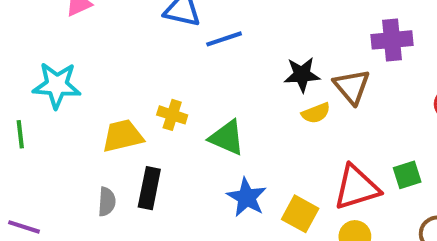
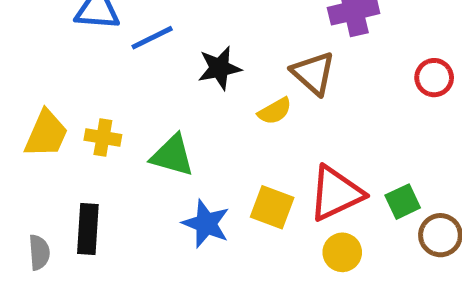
black star: (302, 75) -> (219, 68), moved
yellow trapezoid: (123, 136) -> (46, 134), moved, turned 135
green square: (407, 175) -> (403, 202), moved
yellow square: (300, 214) -> (272, 207), moved

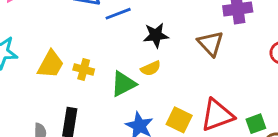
yellow semicircle: (275, 111) -> (151, 68), moved
green triangle: (172, 155) -> (123, 84), turned -48

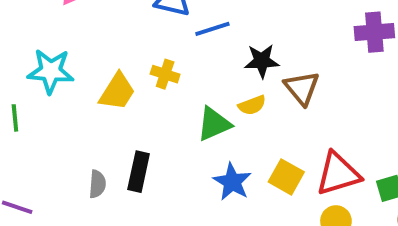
brown triangle: (211, 43) -> (302, 88), moved
yellow cross: (84, 69) -> (165, 74), moved

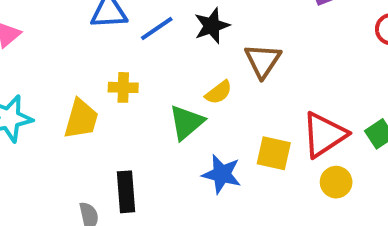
black star: (262, 61) -> (212, 26), moved
brown triangle: (302, 88) -> (263, 61), turned 30

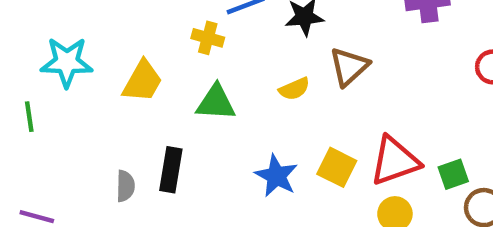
yellow cross: (123, 87) -> (208, 38), moved
green triangle: (187, 122) -> (216, 103), moved, turned 30

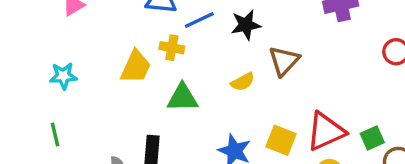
cyan star: (67, 62) -> (63, 76), size x0.7
yellow trapezoid: (142, 81) -> (136, 67), moved
green line: (29, 117) -> (55, 135), moved

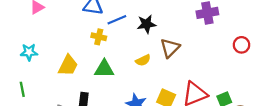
yellow trapezoid: (136, 67) -> (68, 65), moved

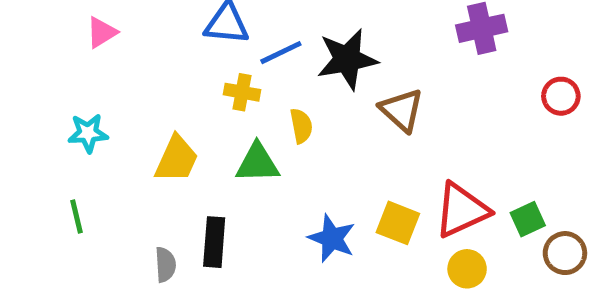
black star: (146, 24) -> (347, 59), size x1.4
brown triangle: (170, 48) -> (402, 110), turned -30
yellow semicircle: (143, 60) -> (301, 126), moved, turned -72

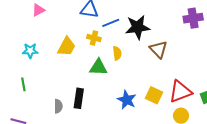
yellow trapezoid: (177, 159) -> (66, 47), moved

